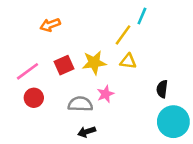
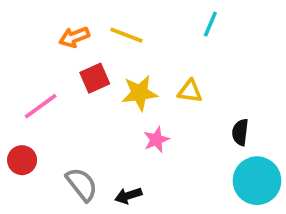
yellow line: (123, 35) -> (126, 35), moved, turned 75
red square: (64, 65) -> (95, 78), moved
red circle: (34, 98) -> (22, 160), moved
gray semicircle: (80, 104) -> (82, 184), moved, turned 50

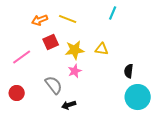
pink star: (156, 140) -> (75, 71), moved
red circle: (22, 160) -> (17, 93), moved
gray semicircle: (82, 184) -> (54, 85), moved

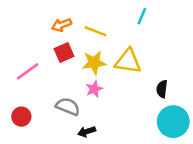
yellow line: (68, 19) -> (95, 31), moved
orange arrow: (40, 20) -> (62, 25), moved
yellow triangle: (102, 49) -> (128, 61), size x1.6
gray semicircle: (54, 85) -> (68, 107), turned -30

